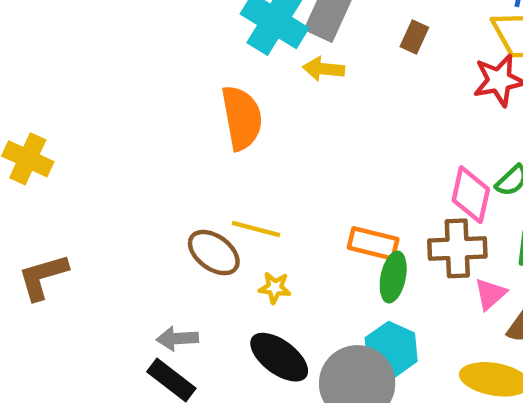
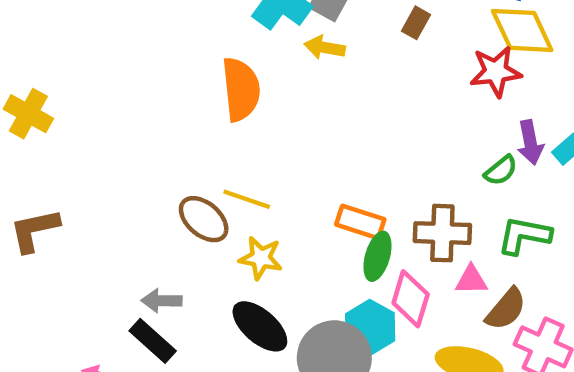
pink diamond: (471, 195) -> (411, 299), moved
yellow star: (275, 288) -> (261, 258), size x1.4
pink triangle: (490, 294) -> (471, 280), turned 36

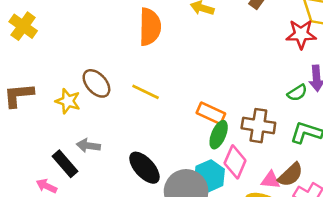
brown ellipse: (204, 219) -> (96, 83), moved
yellow star: (261, 258) -> (68, 101), moved
pink triangle: (471, 280) -> (271, 180), moved
black rectangle: (153, 341) -> (65, 164), moved

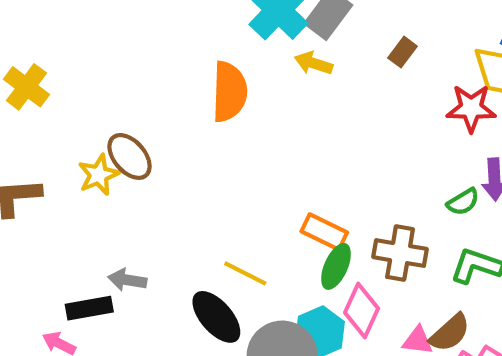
brown ellipse: (96, 83) -> (130, 156), moved
yellow line: (146, 92) -> (245, 273), moved
yellow star: (68, 101) -> (99, 175), moved, turned 30
black rectangle: (65, 164) -> (89, 308), turned -60

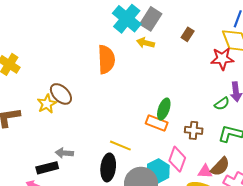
brown cross: (400, 253) -> (194, 130), size x0.7
green ellipse: (336, 266) -> (164, 109), moved
black ellipse: (216, 317) -> (108, 167), turned 52

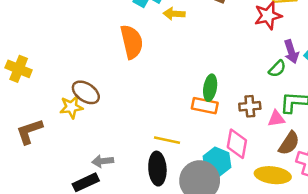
yellow star: (47, 104) -> (71, 107), turned 30
pink triangle: (205, 171) -> (276, 119), moved

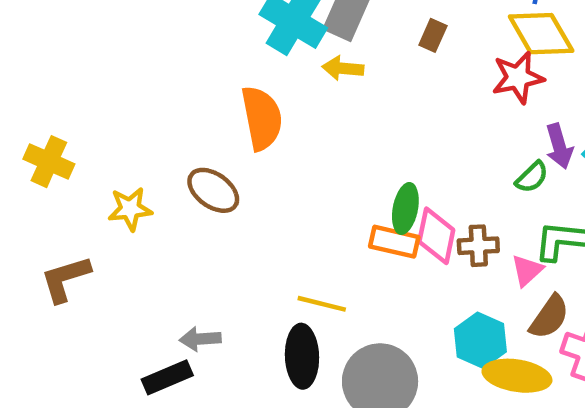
brown ellipse: (86, 92) -> (213, 190), moved
yellow star: (71, 107) -> (130, 209), moved
pink triangle: (276, 119) -> (527, 270), turned -36
pink diamond: (237, 144) -> (436, 236), moved
cyan hexagon: (217, 162) -> (480, 340), moved

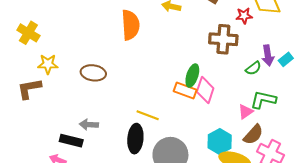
red star: (518, 78) -> (244, 16), moved, size x0.7
brown ellipse: (213, 190) -> (93, 73), moved, turned -35
yellow star: (130, 209) -> (48, 64), moved
brown cross: (478, 246) -> (223, 39), moved, size x1.5
black rectangle: (167, 377) -> (71, 141), turned 30

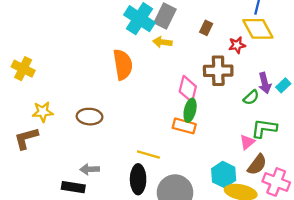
yellow cross: (28, 33) -> (23, 69), moved
pink diamond: (205, 90) -> (188, 89), moved

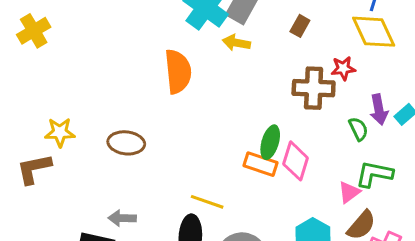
red star: (237, 45) -> (343, 68), moved
yellow cross: (23, 69) -> (34, 31), moved, turned 30
pink diamond: (188, 89) -> (296, 161), moved
green semicircle: (251, 97) -> (358, 129), turned -77

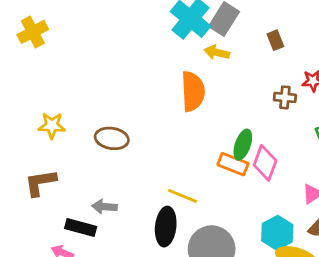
brown rectangle: (300, 26) -> (275, 40), turned -54
orange semicircle: (178, 72) -> (193, 91), moved
brown cross: (314, 88) -> (285, 97), size x0.6
brown L-shape: (34, 169) -> (40, 183), moved

